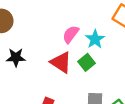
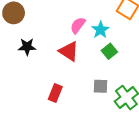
green square: (87, 62) -> (109, 51), moved

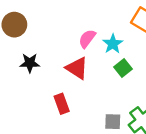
gray square: (100, 86) -> (113, 122), moved
red rectangle: (55, 93) -> (62, 104), moved, turned -42

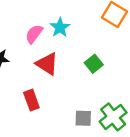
pink semicircle: (87, 39) -> (34, 34), moved
cyan star: (113, 44) -> (60, 27), moved

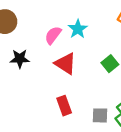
red rectangle: (31, 100) -> (64, 106), moved

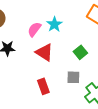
gray square: (100, 115) -> (73, 77), moved

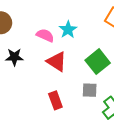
pink semicircle: (34, 29) -> (45, 35), turned 77
green square: (80, 52) -> (98, 62), size x1.5

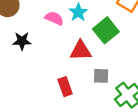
red triangle: (57, 62) -> (81, 51), moved, turned -35
green square: (98, 62) -> (106, 30), moved

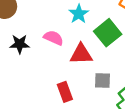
pink semicircle: (54, 18) -> (54, 38), moved

